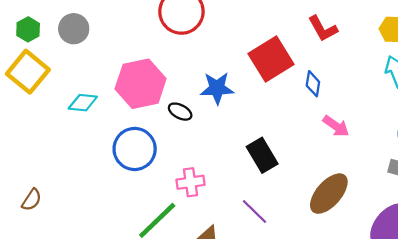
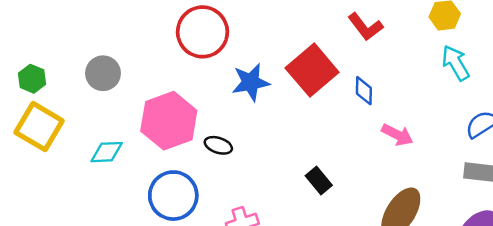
gray circle: (74, 29) -> (103, 73), moved
blue star: (217, 88) -> (251, 82), moved
black rectangle: (262, 155) -> (319, 181), size x0.7

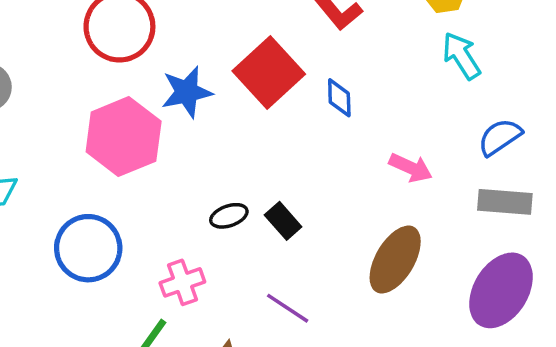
pink hexagon: (169, 121) -> (124, 137), moved
pink arrow: (397, 135) -> (411, 168), moved
black ellipse: (218, 145) -> (229, 216), moved, turned -36

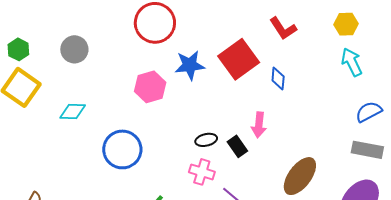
pink hexagon: (124, 137) -> (150, 87), size x0.7
pink arrow: (411, 168) -> (259, 125), moved, turned 65
pink cross: (182, 282) -> (202, 172), moved, turned 30

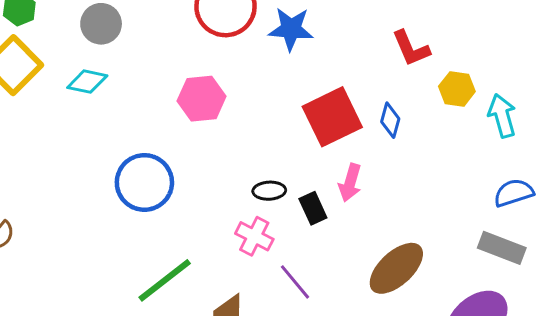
yellow hexagon: (346, 24) -> (457, 89), moved
red square: (239, 59) -> (332, 117), moved
blue star: (190, 65) -> (291, 29), moved
cyan diamond: (73, 111) -> (87, 82), moved

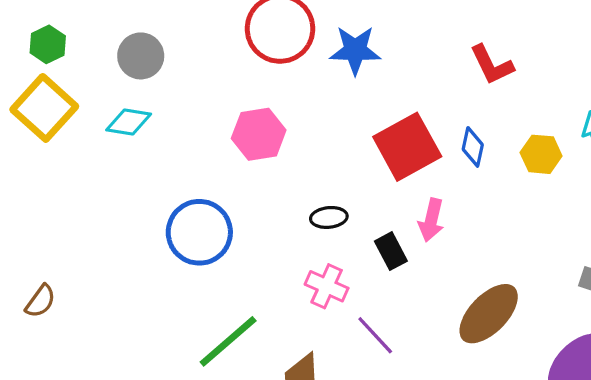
yellow hexagon: (457, 89) -> (541, 154), moved
black ellipse: (269, 191) -> (329, 217), moved

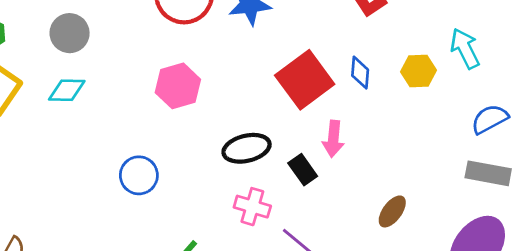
black ellipse: (329, 217) -> (247, 148), size x1.5
blue circle: (199, 232) -> (139, 175), size x0.7
brown ellipse: (489, 314) -> (392, 211), size x0.6

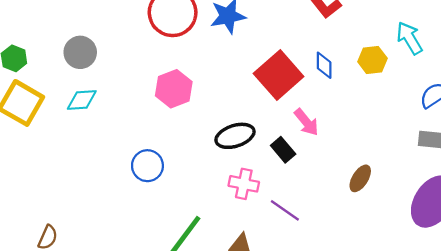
pink arrow: (333, 139) -> (306, 122), turned -40

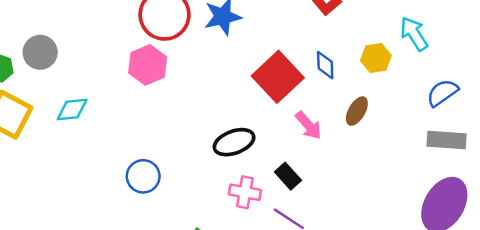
gray circle: (80, 52) -> (40, 52), moved
pink hexagon: (174, 89) -> (148, 65), moved
black rectangle: (283, 150) -> (288, 176), moved
brown ellipse: (360, 178) -> (357, 111), moved

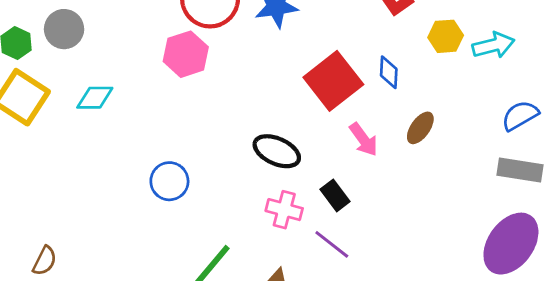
cyan arrow: (414, 34) -> (493, 45), turned 104
yellow hexagon: (376, 58) -> (446, 36), moved
black ellipse: (234, 142) -> (277, 151), turned 39

